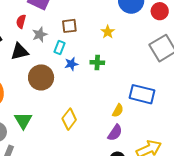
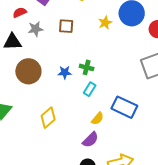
red semicircle: (21, 21) -> (20, 12), turned 40
yellow star: (108, 32) -> (105, 23), moved
cyan rectangle: (59, 47) -> (90, 89), moved
blue star: (71, 64) -> (65, 72), moved

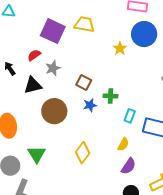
brown square: (66, 26) -> (84, 82), moved, turned 35
cyan rectangle: (90, 89) -> (130, 116), moved
yellow semicircle: (97, 119) -> (123, 144), moved

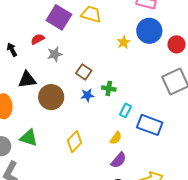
black triangle: (33, 85) -> (27, 80), moved
green triangle: (37, 154) -> (29, 138), turned -48

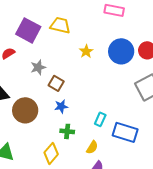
blue circle: (149, 31) -> (121, 51), moved
yellow star: (124, 42) -> (86, 51), moved
gray star: (55, 54) -> (38, 67), moved
green cross: (109, 88) -> (67, 131), moved

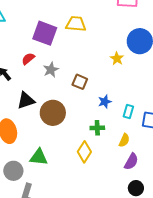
yellow star: (86, 51) -> (117, 58), moved
gray star: (38, 67) -> (51, 70), moved
blue star: (61, 106) -> (105, 102), moved

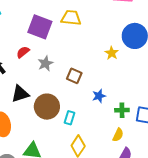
cyan rectangle: (128, 111) -> (69, 118), moved
green cross: (97, 128) -> (122, 110), moved

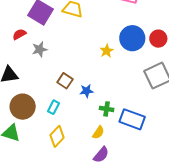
brown square: (74, 76) -> (65, 81), moved
brown circle: (47, 107) -> (23, 107), moved

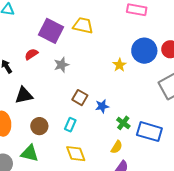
gray star: (40, 49) -> (61, 65), moved
brown circle: (23, 107) -> (39, 126), size x0.7
green cross: (107, 109) -> (123, 123), turned 32
yellow diamond: (57, 136) -> (76, 154), turned -60

